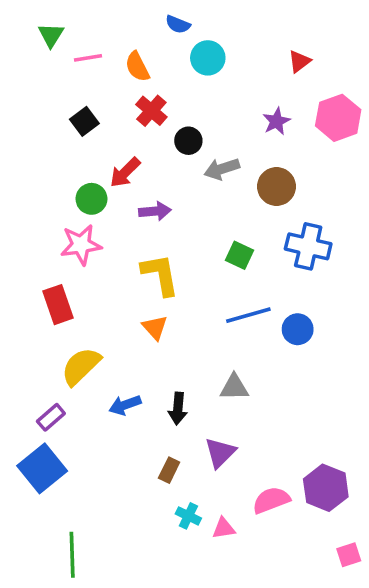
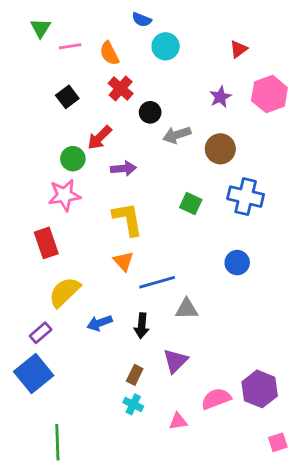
blue line: (248, 315) -> (157, 282), moved
cyan cross: (188, 516) -> (133, 404), moved

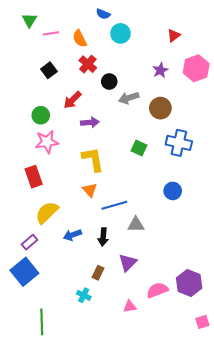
green circle: (73, 159) -> (41, 115), moved
cyan cross: (133, 404) -> (84, 295), moved

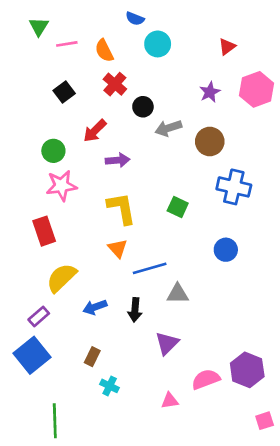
green square: (139, 148) -> (178, 207), moved
brown rectangle: (98, 273) -> (92, 357), moved

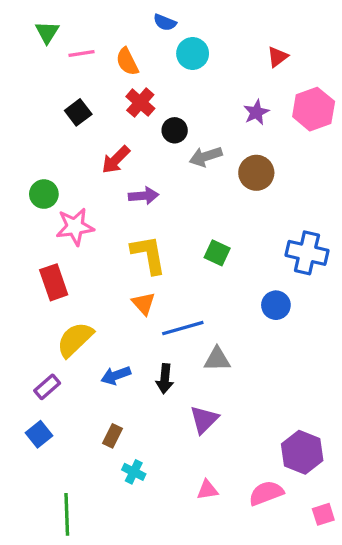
green circle: (53, 151) -> (44, 194), moved
blue cross: (234, 187) -> (307, 253), moved
blue square: (32, 355) -> (39, 434), size x0.6
pink semicircle: (206, 379) -> (266, 493), moved

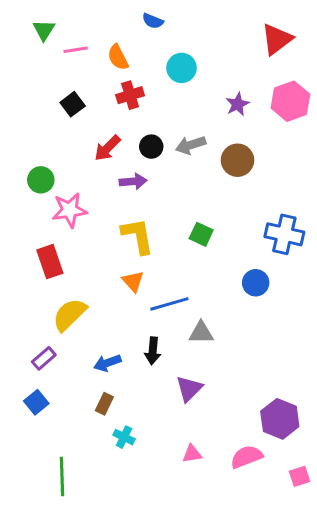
cyan circle: (193, 54) -> (182, 68), moved
red triangle: (278, 57) -> (277, 39), moved, size x1.6
red cross: (140, 103) -> (130, 95), turned 32
black circle: (175, 130) -> (151, 147), moved
blue arrow: (116, 375) -> (107, 363), moved

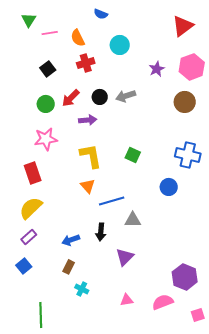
brown circle: (237, 160) -> (185, 102), moved
green circle: (41, 180) -> (46, 104), moved
yellow semicircle: (70, 315) -> (31, 208), moved

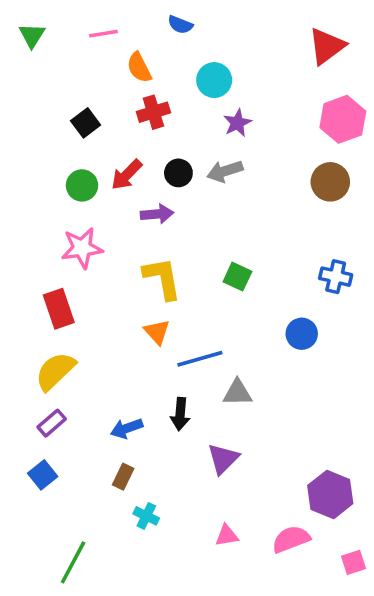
green triangle: (29, 20) -> (32, 35), moved
pink line: (50, 33) -> (103, 34), moved
purple star: (157, 69) -> (237, 123), moved
blue cross: (188, 155) -> (336, 277), size x0.7
green line: (41, 315) -> (73, 562), turned 30

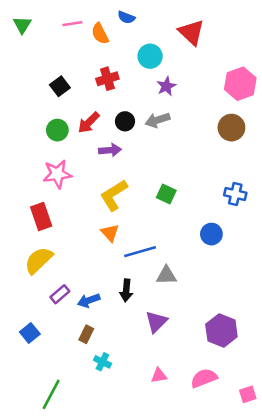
red triangle: (327, 46) -> (191, 32), moved, turned -40
orange semicircle: (139, 68) -> (100, 34), moved
yellow L-shape: (162, 278) -> (114, 195), turned -112
purple rectangle: (52, 423) -> (60, 294), moved
purple hexagon: (330, 494) -> (221, 330), moved

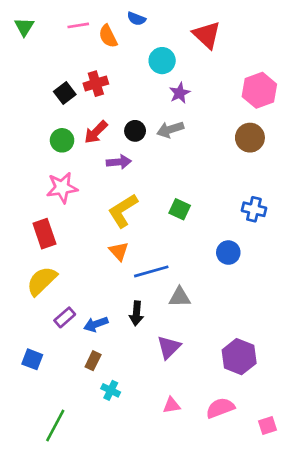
red cross: (107, 79) -> (96, 84), moved
blue square: (30, 333) -> (32, 359), turned -30

